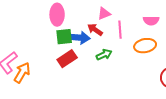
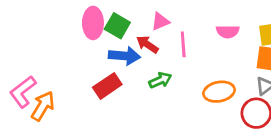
green square: (64, 37) -> (117, 26), moved, turned 36
orange ellipse: (145, 46) -> (219, 92), moved

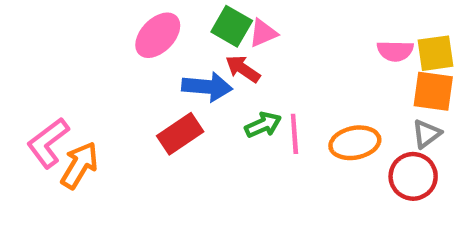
pink ellipse: (93, 23) -> (158, 35), turned 44
green square: (117, 26) -> (232, 26), moved
pink semicircle: (228, 32) -> (395, 51), moved
pink line: (183, 44) -> (294, 134), moved

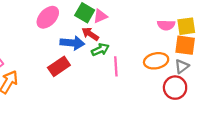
green arrow: (263, 125) -> (100, 50), moved
orange ellipse: (355, 143) -> (156, 61), moved

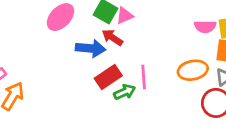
green arrow: (100, 50) -> (125, 92), moved
red rectangle: (59, 66) -> (108, 77), moved

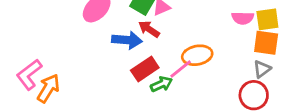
orange ellipse: (193, 70) -> (197, 55), moved
pink line: (144, 77) -> (181, 69), turned 55

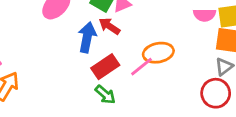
blue arrow: (127, 40) -> (87, 37), turned -84
green arrow: (161, 84) -> (105, 95), moved, turned 65

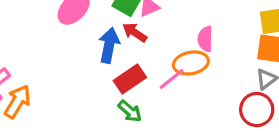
pink semicircle: (204, 15) -> (205, 39), moved, turned 90

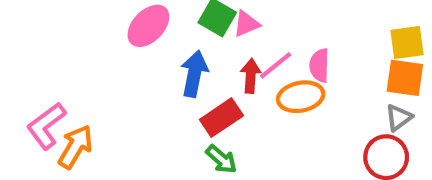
red arrow: (135, 32) -> (251, 76), moved, turned 60
pink line: (172, 79) -> (276, 65), moved

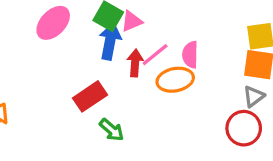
blue arrow: (194, 74) -> (110, 41), moved
red rectangle: (221, 118) -> (90, 96), moved

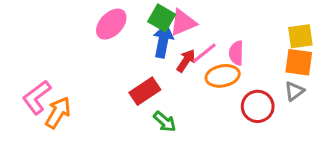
pink triangle: (132, 21) -> (183, 23), size x1.4
red arrow: (135, 63) -> (186, 61), turned 30
red circle: (244, 128) -> (258, 106), moved

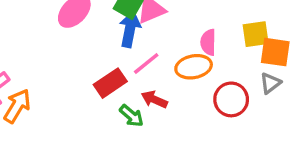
yellow square: (300, 36) -> (256, 34), moved
pink line: (204, 53) -> (146, 64), moved
red arrow: (186, 61) -> (154, 99), moved, turned -100

